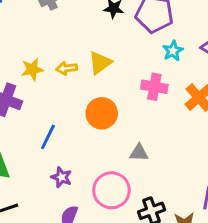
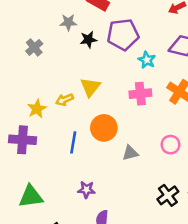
blue line: (48, 137) -> (73, 142), moved
gray triangle: (139, 153) -> (130, 153), moved
pink circle: (111, 190) -> (170, 145), moved, size x0.6

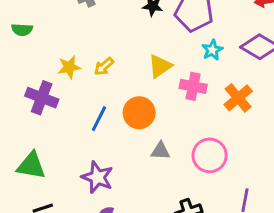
yellow triangle: (90, 87) -> (160, 66), moved
yellow arrow: (64, 100) -> (104, 67), turned -35
pink circle: (170, 145) -> (210, 155), size x1.5
purple star: (86, 190) -> (97, 177), size x1.5

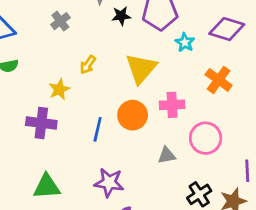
yellow triangle: (160, 66) -> (141, 68), size x1.4
yellow arrow: (104, 67) -> (88, 65), moved
pink cross: (193, 86) -> (172, 105), moved
gray triangle: (160, 151) -> (167, 155), moved

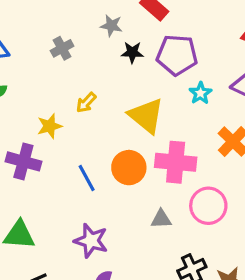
yellow triangle: (141, 68) -> (146, 116), turned -40
pink cross: (172, 105) -> (176, 162), size x1.4
blue line: (98, 129) -> (87, 178), turned -50

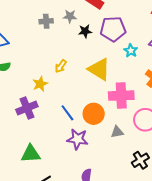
gray cross: (62, 48) -> (46, 21), moved, turned 32
purple cross: (23, 161) -> (27, 108), turned -30
orange circle: (129, 168) -> (94, 114), moved
purple star: (91, 241) -> (78, 139), moved

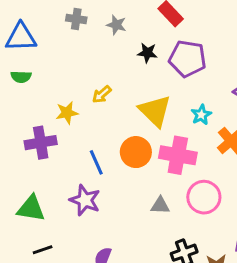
gray star: (70, 16) -> (116, 25), moved
gray cross: (46, 21) -> (76, 19), moved
cyan star: (131, 51) -> (201, 115), moved
orange circle: (94, 114) -> (136, 152), moved
purple star: (78, 139) -> (85, 200), moved

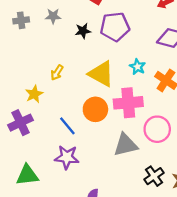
gray triangle: (160, 205) -> (126, 145), size x1.6

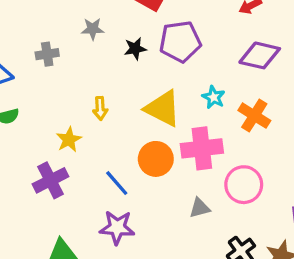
gray cross: (21, 20) -> (47, 54), moved
yellow arrow: (57, 73) -> (100, 108), turned -35
gray triangle: (126, 145) -> (200, 208), size x0.6

